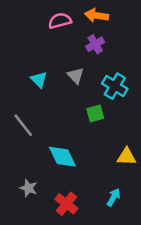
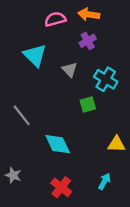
cyan triangle: (39, 80) -> (35, 55), moved, size x1.5
gray star: (28, 188) -> (13, 175), moved

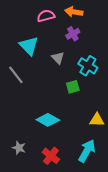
gray line: (22, 115) -> (16, 75), moved
cyan diamond: (58, 144) -> (48, 120), turned -35
gray star: (13, 175) -> (19, 148), moved
cyan arrow: (104, 181) -> (87, 151), size x1.6

